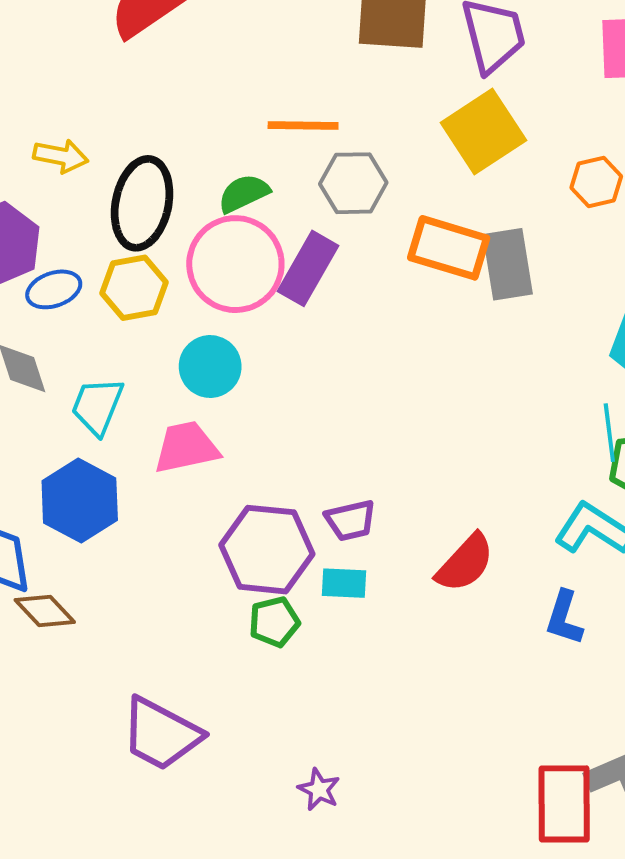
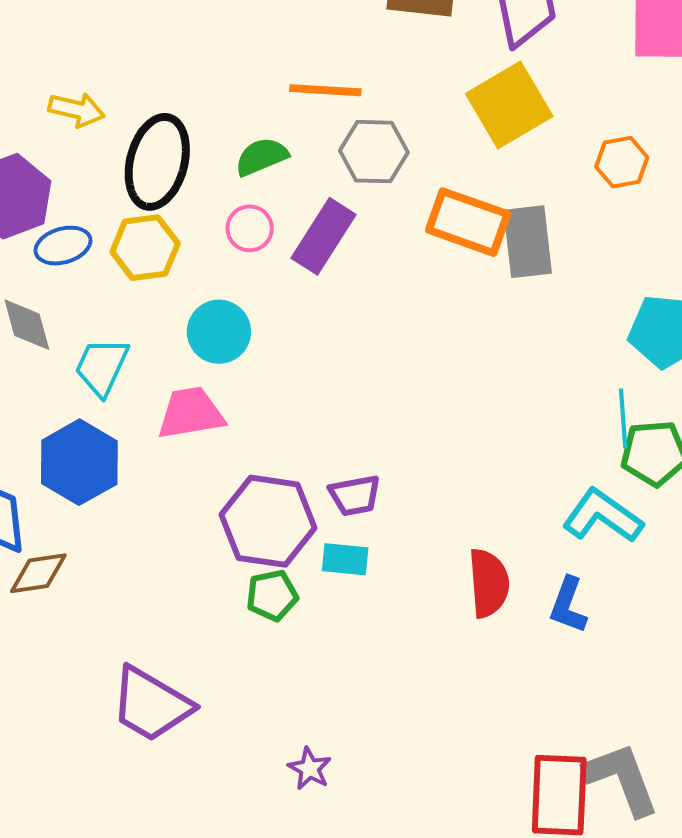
pink circle: (235, 264) -> (250, 228), size x0.5
red semicircle: (465, 563) -> (489, 583), moved, turned -50
brown diamond: (45, 611) -> (38, 573), turned -58

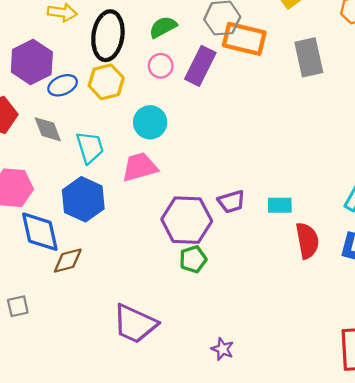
orange rectangle: (468, 222) -> (244, 39), moved
cyan trapezoid: (102, 367) -> (90, 147), turned 144
cyan rectangle: (345, 559) -> (280, 205), moved

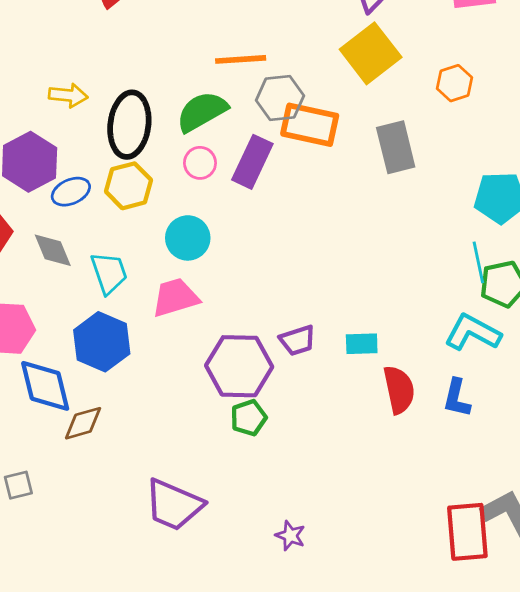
green semicircle: (163, 27) -> (202, 112), size x1.4

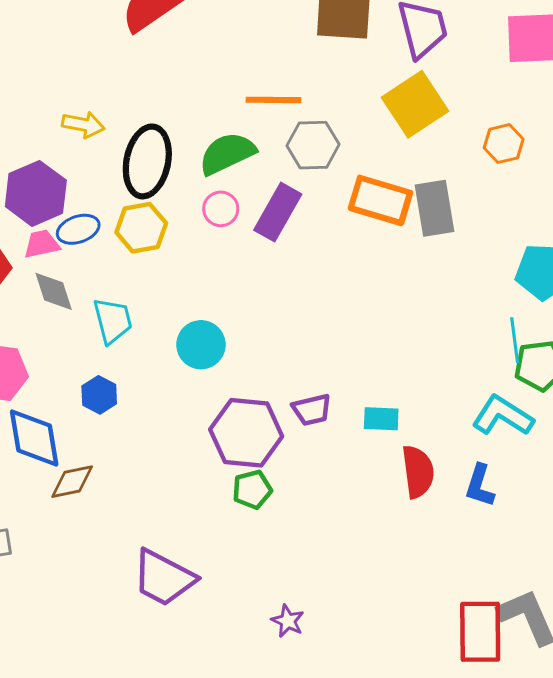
orange rectangle: (310, 125) -> (380, 200), moved
cyan circle: (188, 238) -> (201, 345), moved
pink trapezoid: (175, 297) -> (42, 244), moved, size x0.7
blue hexagon: (102, 342) -> (99, 395), size x0.6

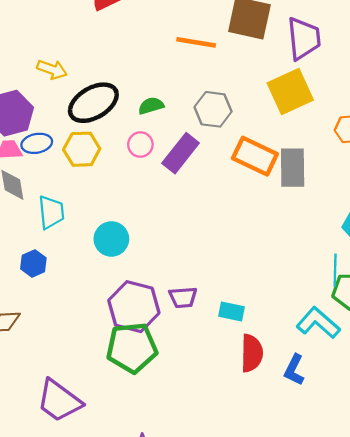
orange line: (273, 100) -> (196, 42), moved
green semicircle: (227, 153) -> (151, 106), size x0.6
black ellipse: (147, 161) -> (93, 103), turned 39
green pentagon: (252, 490) -> (132, 348), size x1.8

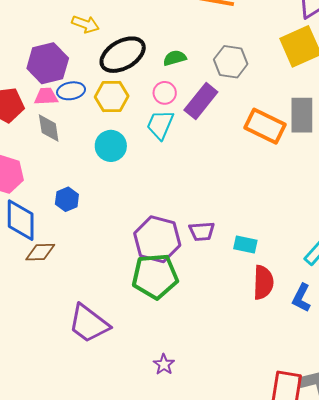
orange rectangle: (255, 156) -> (265, 126), moved
cyan trapezoid: (51, 212) -> (160, 125), moved, turned -152
cyan circle: (111, 239) -> (111, 146), moved

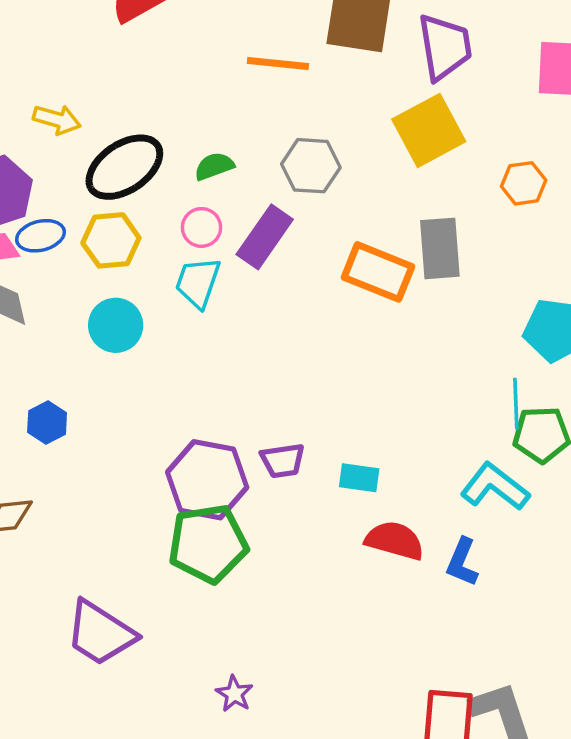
red semicircle: (263, 282) -> (395, 540), turned -72

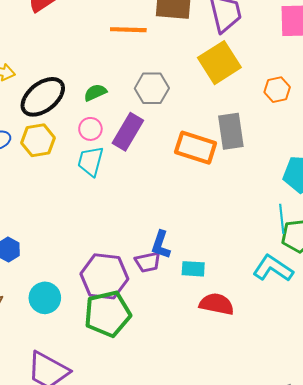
cyan circle: (116, 325) -> (45, 298), moved
blue L-shape: (462, 562) -> (161, 245), moved

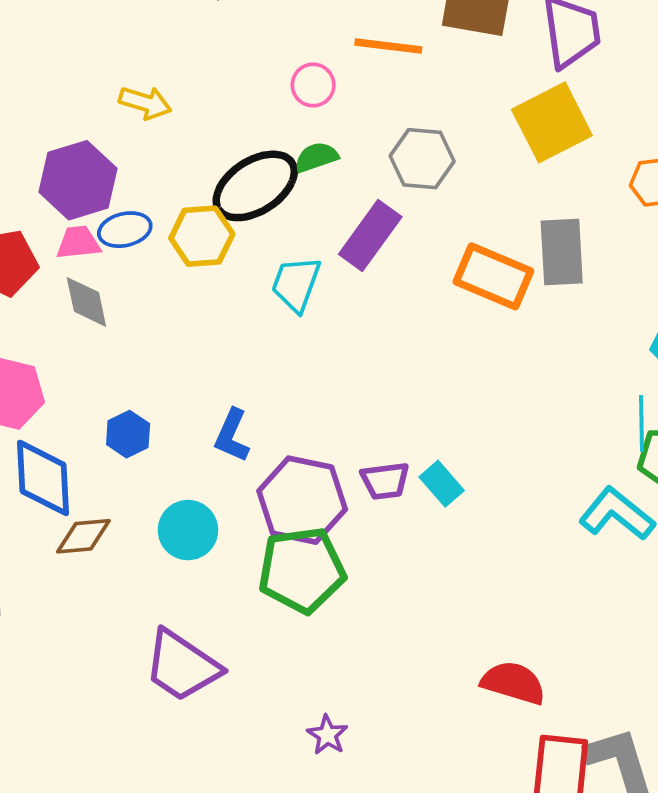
black ellipse: (43, 97) -> (255, 186), moved
pink circle: (90, 129) -> (313, 85), moved
blue L-shape: (161, 245) -> (232, 435), moved
cyan rectangle: (193, 269) -> (442, 484), moved, turned 40
red semicircle: (217, 304) -> (513, 683), moved

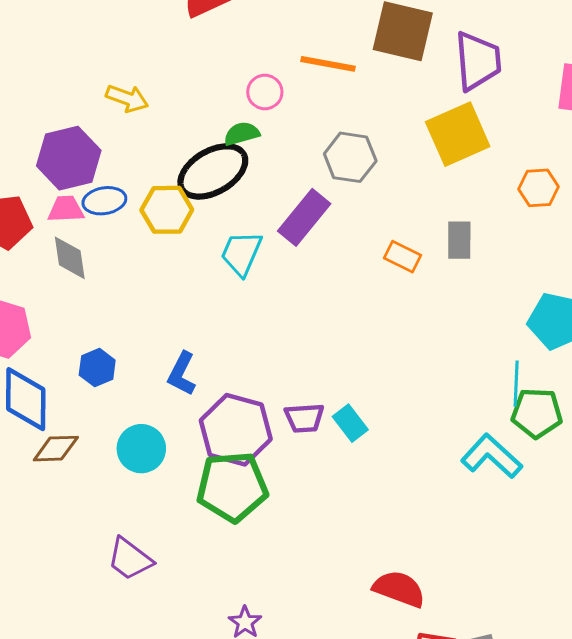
green semicircle: (316, 157) -> (242, 134), moved
gray rectangle: (562, 252) -> (459, 240), size x0.7
orange rectangle: (493, 276) -> (403, 257), size x0.6
purple trapezoid: (182, 666) -> (130, 559), size x0.7

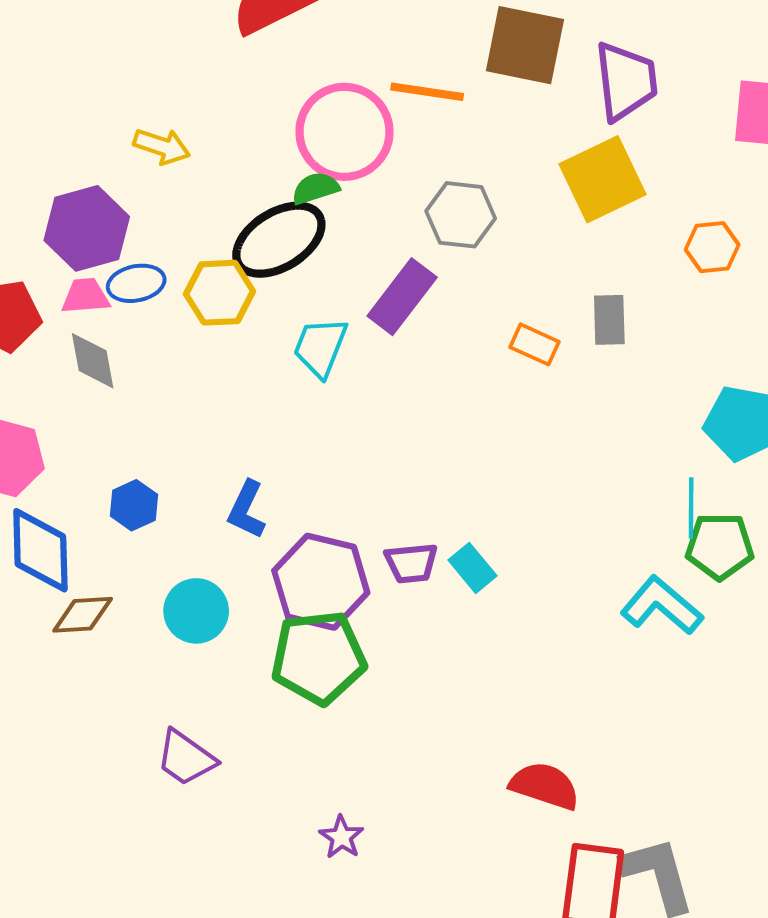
pink circle: (265, 92) -> (344, 132), size x2.0

